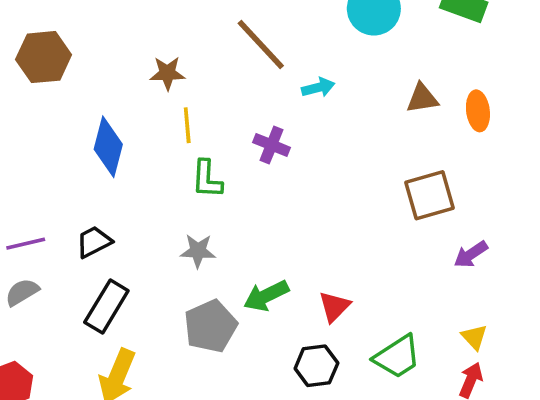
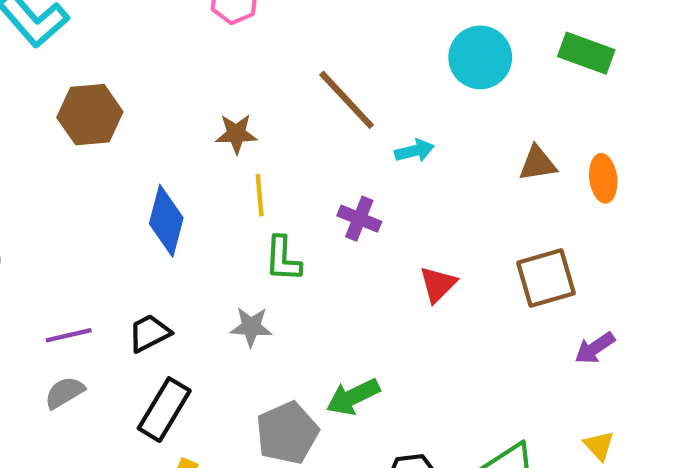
gray star: (198, 251) -> (251, 327), moved
red triangle: (334, 307) -> (438, 284), moved

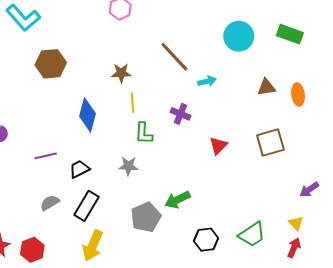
purple line: (69, 335) -> (46, 156), moved
purple arrow: (595, 348) -> (309, 190), moved
gray semicircle: (64, 393) -> (50, 203), moved

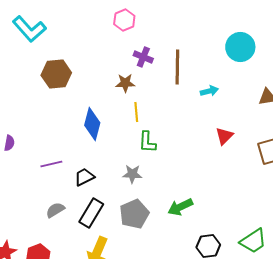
brown line: (174, 57) -> (177, 67), turned 44
purple cross: (180, 114) -> (143, 57), moved
red triangle: (218, 146) -> (224, 136), moved
gray pentagon: (146, 217) -> (134, 214), moved

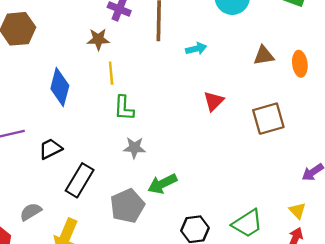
gray star: (132, 174) -> (134, 148), moved
gray semicircle: (55, 210) -> (31, 212), moved
black rectangle: (91, 213) -> (80, 180), moved
gray pentagon: (134, 214) -> (127, 206), moved

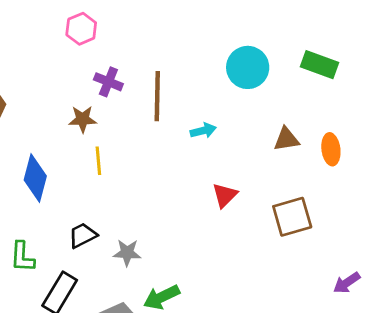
green L-shape: (124, 108) -> (22, 257), moved
black trapezoid: (50, 149) -> (83, 235), moved

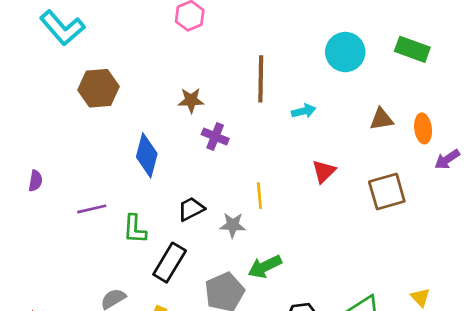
purple cross: (108, 82) -> (215, 137), moved
yellow line: (98, 161) -> (259, 196), moved
purple arrow: (347, 283) -> (447, 159), moved

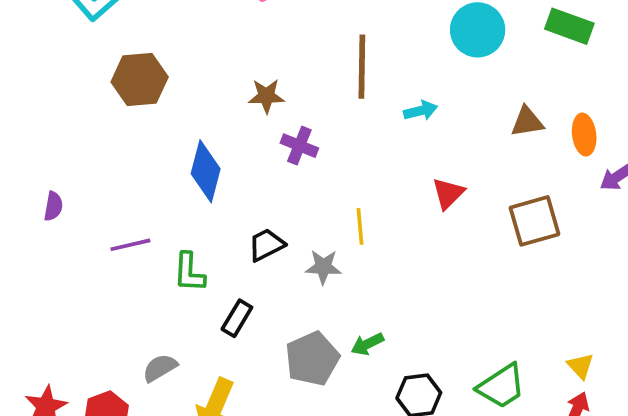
black rectangle: (170, 263) -> (237, 318), size x0.7
green arrow: (265, 267) -> (367, 344), moved, size x0.7

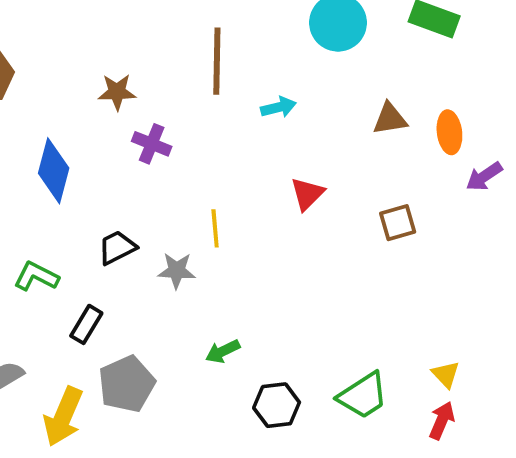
brown square: (535, 221) -> (398, 223), size x0.7
green L-shape: (189, 272) -> (36, 276), turned 114
gray pentagon: (312, 359) -> (127, 384), moved

